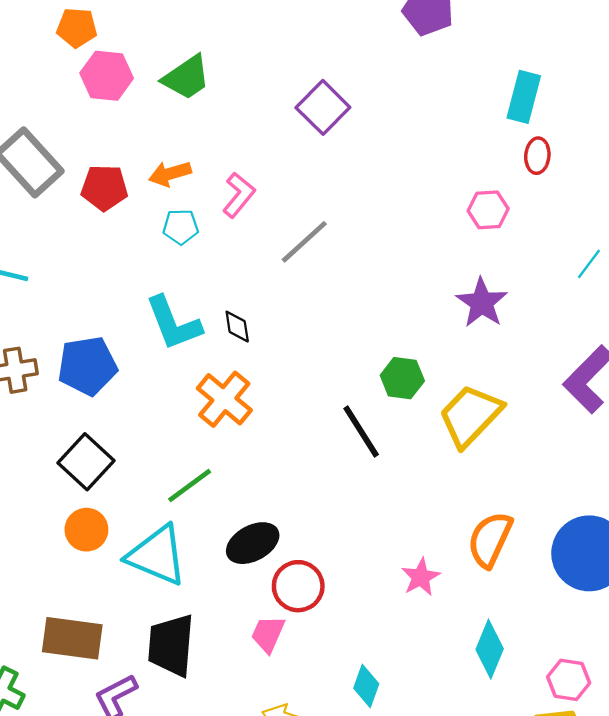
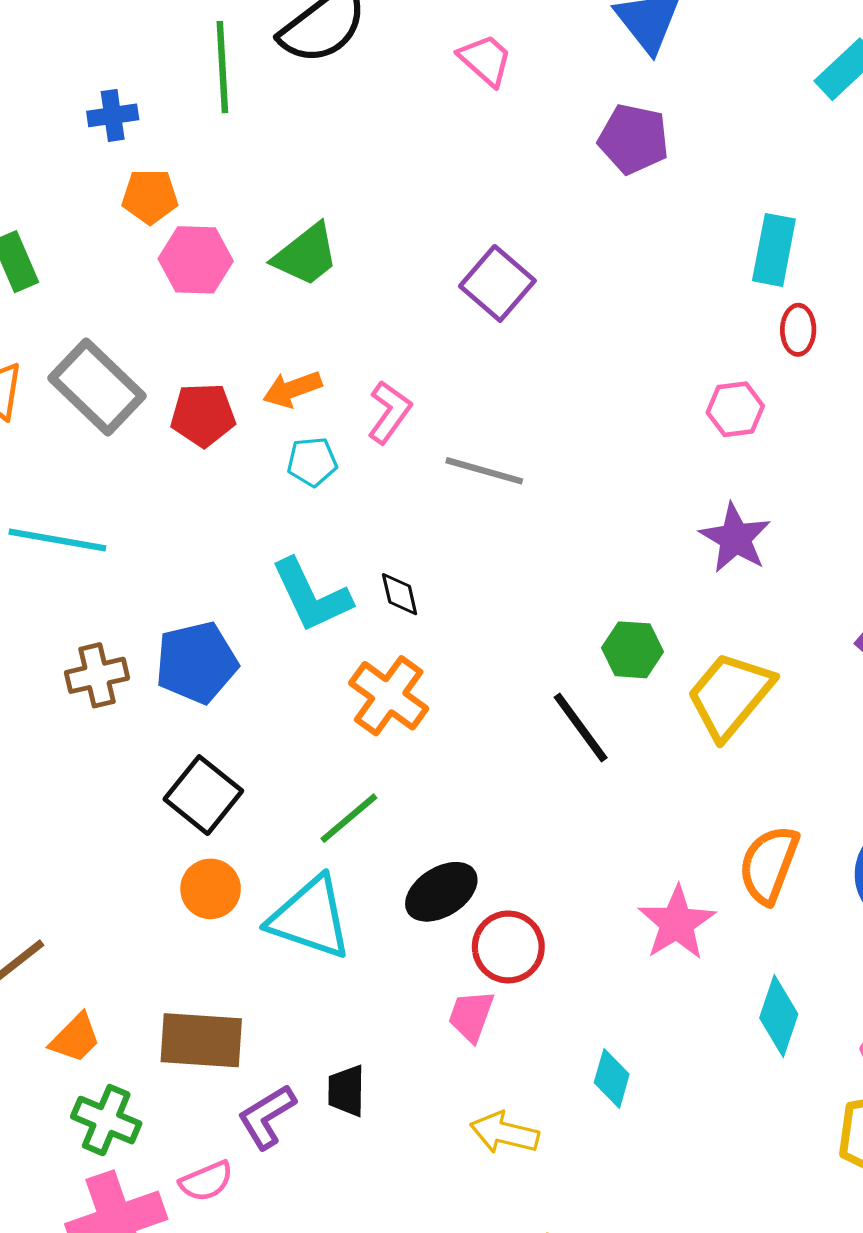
gray line: (304, 242) -> (484, 471), turned 62
pink star: (421, 577) -> (677, 923), size x1.4
black trapezoid: (171, 645) -> (346, 1091), moved, size x0.6

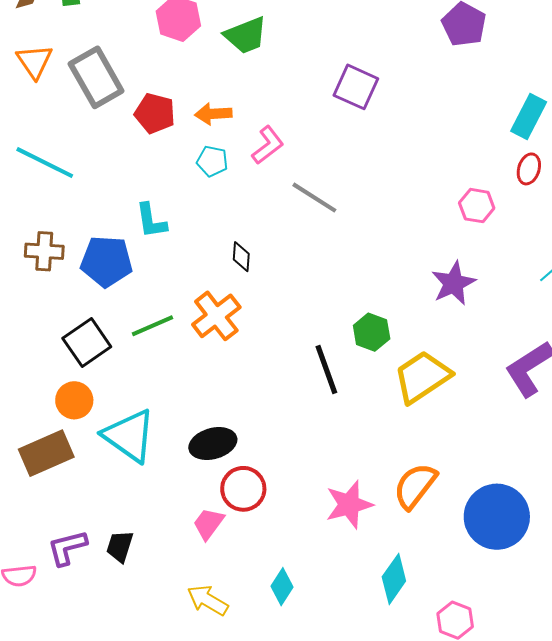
purple square: (497, 283) -> (356, 87), turned -33
cyan L-shape: (311, 596) -> (151, 221), moved, size x0.7
green line: (349, 818) -> (153, 326), moved
brown rectangle: (201, 1040) -> (46, 453), moved, turned -44

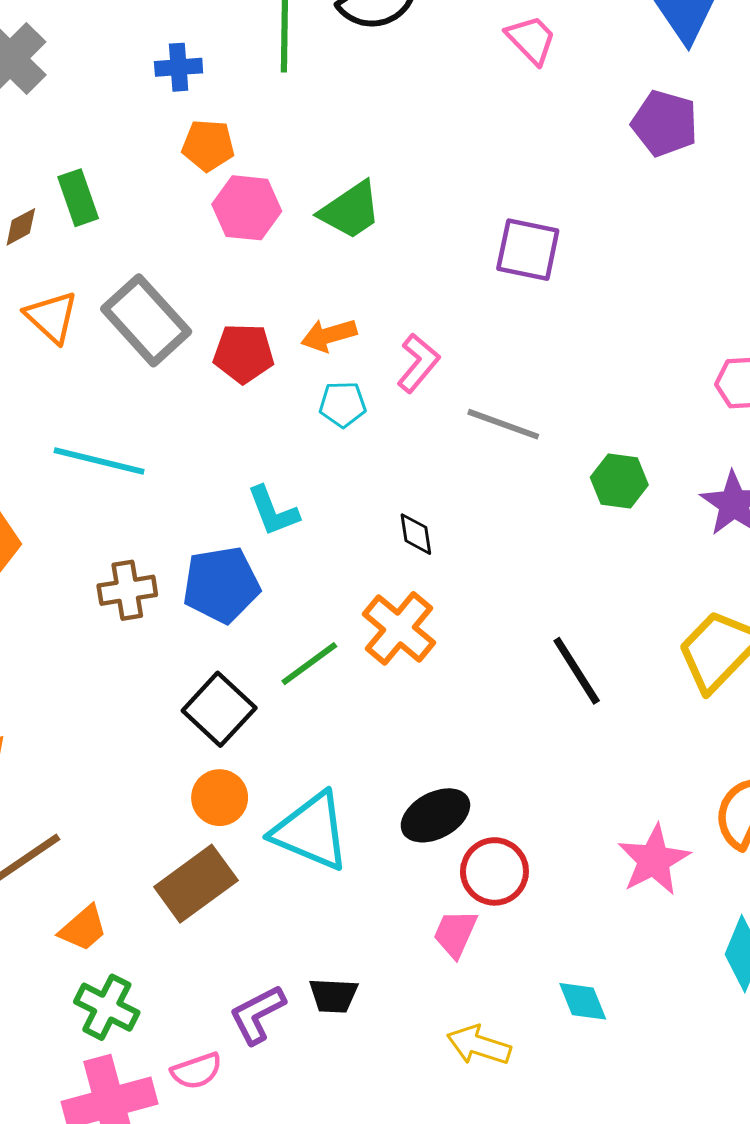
green hexagon: (372, 332) -> (619, 481), moved
black trapezoid: (120, 546) -> (333, 995), turned -92
cyan diamond: (282, 587) -> (583, 1001), turned -42

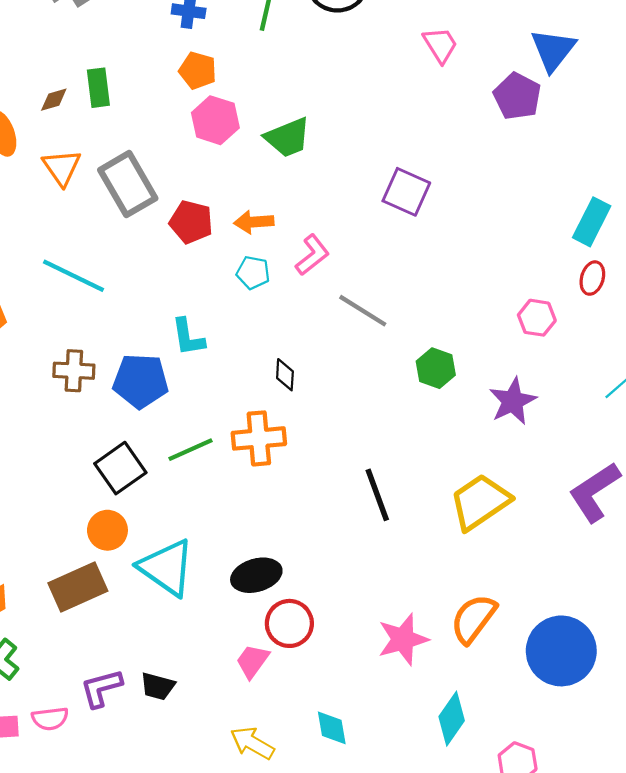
purple pentagon: (665, 123) -> (517, 96), moved
orange cross: (399, 628) -> (259, 438), turned 33

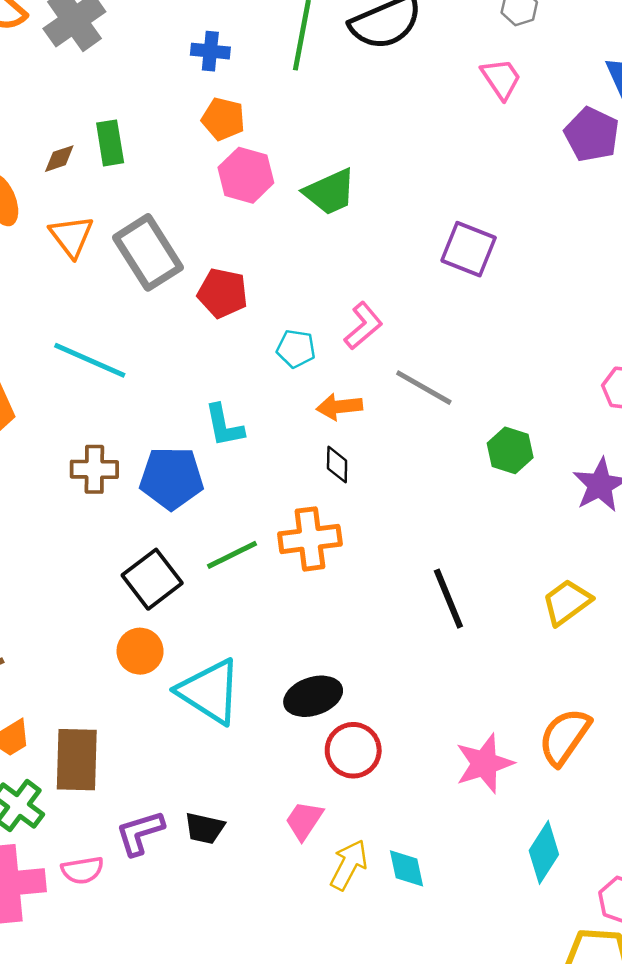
orange arrow: (254, 222) -> (339, 407), moved
yellow trapezoid: (480, 502) -> (567, 602), size x0.7
brown rectangle: (78, 587) -> (77, 760), moved, turned -62
pink trapezoid: (252, 661) -> (304, 820), moved
yellow arrow: (252, 743) -> (349, 865), moved, turned 90

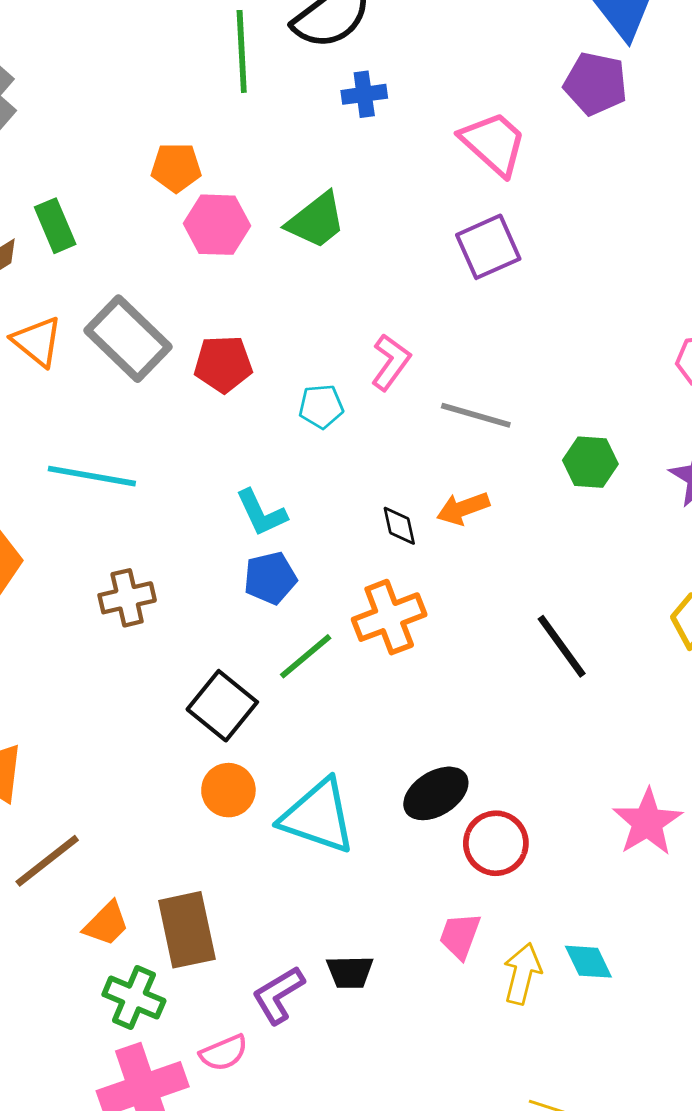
blue cross: (210, 51) -> (364, 94), moved
pink trapezoid: (501, 79) -> (494, 143), moved, size x1.4
purple square: (469, 249) -> (488, 247), turned -32
orange arrow: (339, 407) -> (463, 508), moved
blue pentagon: (172, 478) -> (270, 578), moved, size x0.7

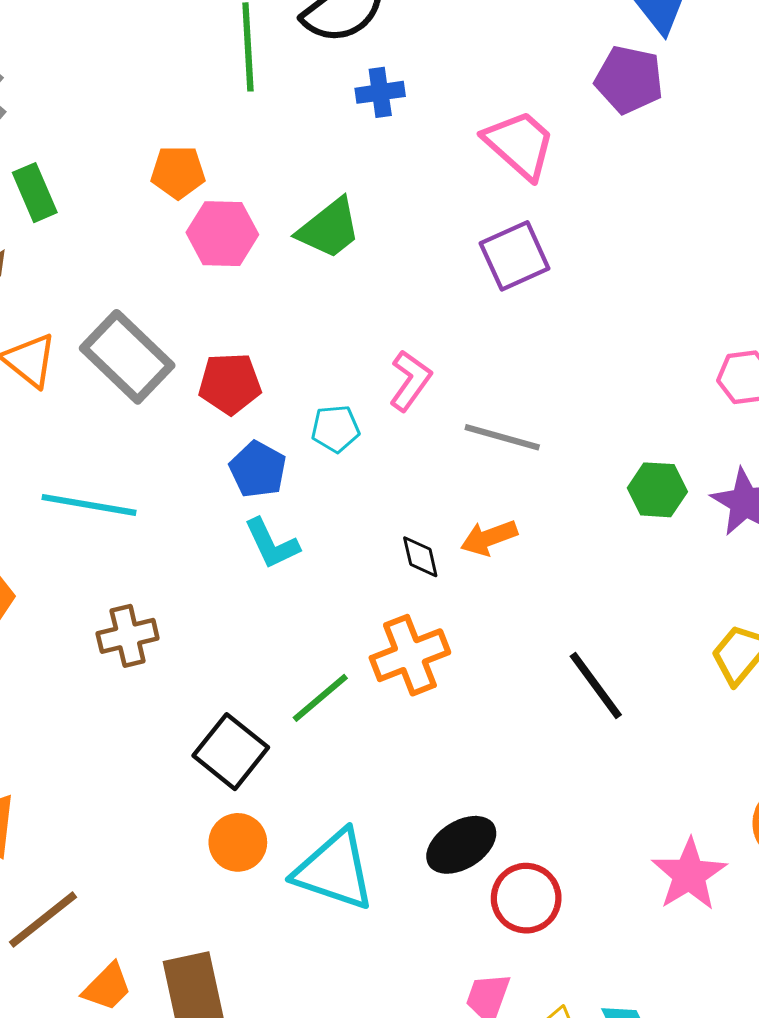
green rectangle: (55, 226) -> (35, 193), moved
green hexagon: (590, 462) -> (657, 490), moved
blue pentagon: (270, 578) -> (258, 469), moved, turned -30

